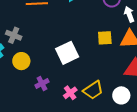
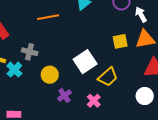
yellow circle: (21, 61) -> (50, 75), moved
yellow trapezoid: (93, 90) -> (108, 77), moved

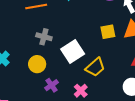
gray cross: (30, 52) -> (44, 37), moved

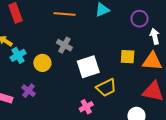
yellow circle: (37, 64) -> (42, 63), moved
purple cross: (52, 85) -> (29, 91), moved, turned -32

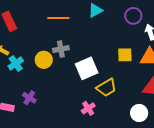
gray cross: (64, 45) -> (61, 49), turned -35
yellow circle: (42, 63) -> (44, 60), moved

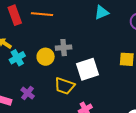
orange line: (58, 18) -> (42, 14), moved
yellow trapezoid: (106, 88) -> (65, 86), moved, turned 45

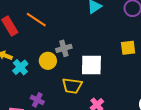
orange line: (42, 14) -> (36, 20), turned 40
white square: (87, 69) -> (91, 65), turned 30

